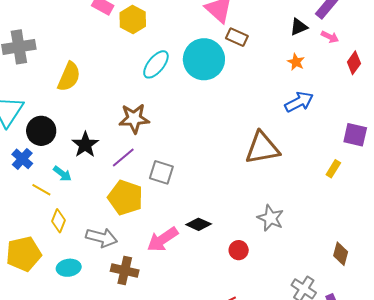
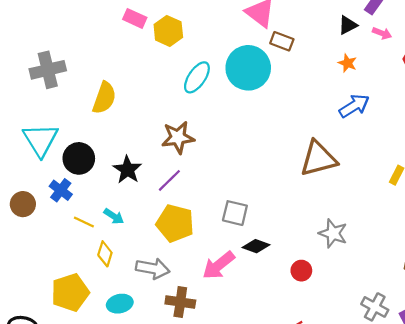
gray square: (161, 172) -> (235, 213), moved
cyan arrow: (62, 174) -> (114, 216), moved

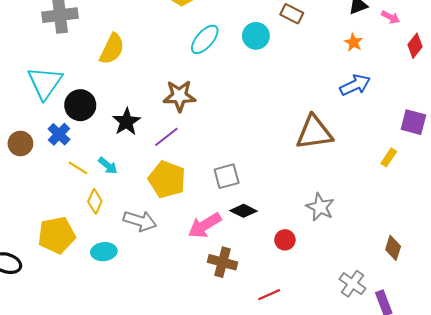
cyan circle: (248, 68) -> (256, 36), size x0.6
gray square: (235, 213) -> (227, 176), turned -35
brown cross: (180, 302) -> (223, 262), moved

